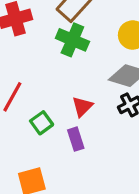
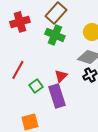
purple rectangle: (76, 139) -> (57, 96), size x1.6

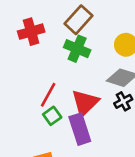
red line: (18, 70) -> (48, 95), moved
red triangle: (61, 76) -> (85, 103), size x1.6

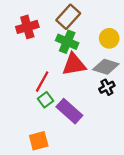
red triangle: (85, 103) -> (74, 64), moved, turned 35
purple rectangle: (80, 129) -> (69, 111), turned -30

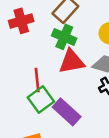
red line: (42, 82) -> (37, 80), turned -35
green square: (45, 100) -> (41, 100), size x1.5

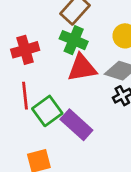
red cross: (21, 21) -> (25, 50), moved
red line: (37, 80) -> (25, 96), moved

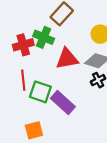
green cross: (74, 40) -> (44, 37), moved
green square: (47, 111) -> (40, 92), turned -35

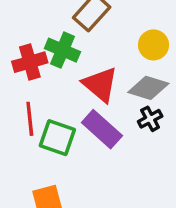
red triangle: (67, 59) -> (100, 84), turned 50
purple rectangle: (63, 103) -> (102, 129), moved

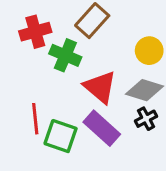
red cross: (30, 62) -> (35, 32), moved

